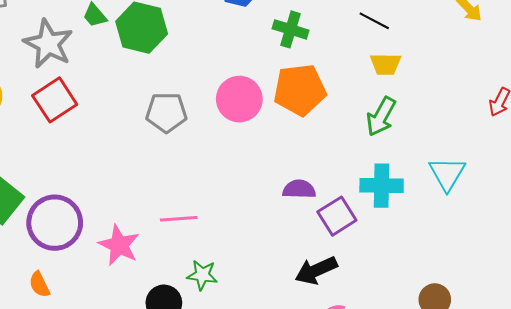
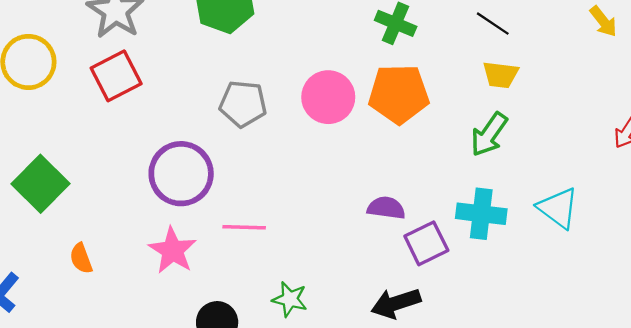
cyan triangle: (447, 174) -> (558, 208), turned -30
purple circle: (55, 223) -> (181, 174), moved
green star: (202, 275) -> (290, 299), moved
orange semicircle: (39, 284) -> (81, 258), moved

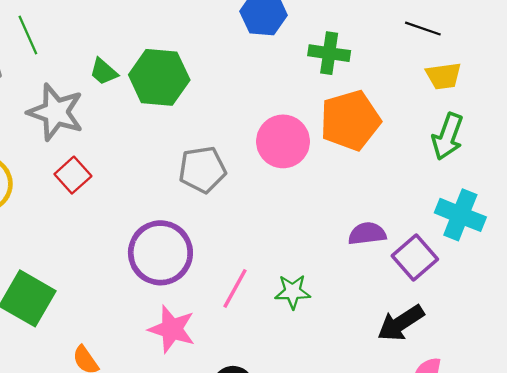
red square: (116, 76) -> (73, 175), size x0.7
cyan cross: (481, 214) -> (460, 215), turned 30
pink line: (244, 227) -> (235, 288), turned -48
green star: (290, 299) -> (293, 292), moved

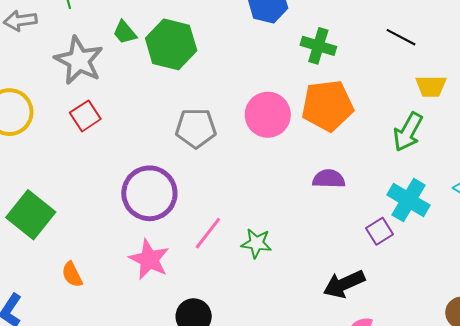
yellow trapezoid: (443, 76) -> (431, 86), moved
purple semicircle: (367, 234) -> (329, 179), moved
purple square: (415, 258) -> (379, 231), moved, size x0.7

